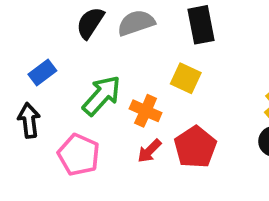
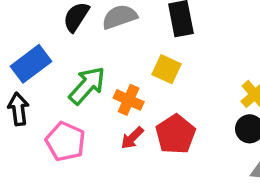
blue rectangle: (42, 73) -> (31, 64), size x1.5

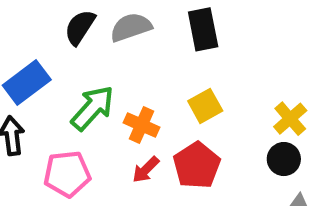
yellow square: (167, 69) -> (205, 106), moved, turned 36
pink pentagon: (65, 141) -> (67, 174), turned -30

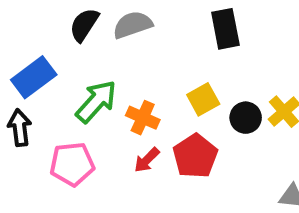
black rectangle: (203, 29) -> (225, 29), moved
black circle: (284, 159) -> (246, 118), moved

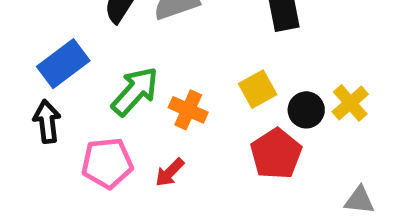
red pentagon: (195, 156) -> (276, 154), moved
red arrow: (147, 160) -> (170, 172), moved

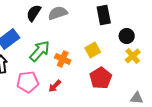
black circle: (306, 110) -> (127, 36), moved

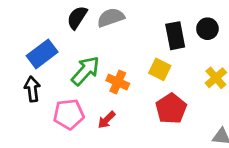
black rectangle: (104, 15) -> (175, 36), moved
black circle: (127, 36) -> (207, 29), moved
yellow square: (93, 50) -> (160, 69), turned -35

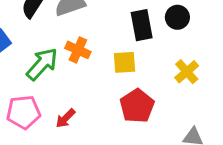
yellow square: (160, 69) -> (125, 62), turned -30
orange cross: (118, 82) -> (78, 50), moved

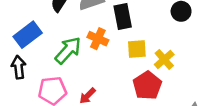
black rectangle: (142, 25) -> (123, 17), moved
yellow cross: (187, 72) -> (164, 59), moved

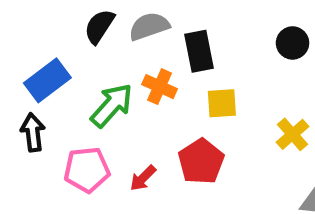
yellow cross: (164, 59) -> (293, 134), moved
red pentagon: (147, 85) -> (201, 161), moved

